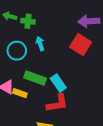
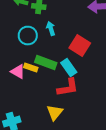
red square: (81, 45) -> (80, 46), moved
yellow rectangle: (20, 93) -> (31, 68), moved

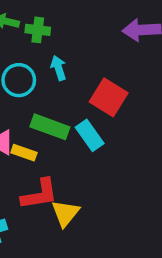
yellow rectangle: (31, 68) -> (24, 153), moved
red L-shape: (68, 88) -> (39, 194), moved

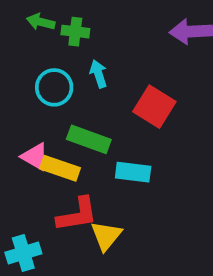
cyan rectangle: (90, 135) -> (133, 172), moved, turned -48
yellow rectangle: (24, 153) -> (60, 168), size x1.4

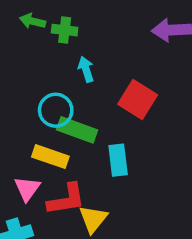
cyan circle: (54, 87) -> (56, 110), moved
pink triangle: (35, 157) -> (27, 189), moved, turned 36
cyan rectangle: (133, 172) -> (118, 160), turned 76

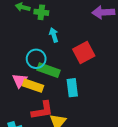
red square: (138, 100) -> (84, 53), turned 30
pink triangle: (27, 189) -> (20, 80), moved

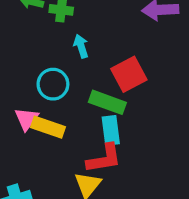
green rectangle: (49, 70) -> (107, 102), moved
red L-shape: (42, 110) -> (104, 158), moved

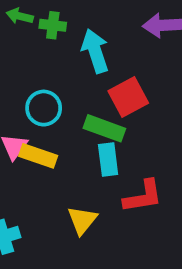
cyan arrow: (81, 46) -> (95, 51), moved, size x1.6
red L-shape: (104, 158) -> (143, 196), moved

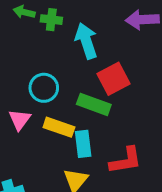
yellow rectangle: (38, 156) -> (59, 127), moved
cyan rectangle: (108, 160) -> (83, 144), moved

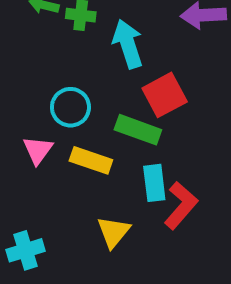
cyan rectangle: (83, 144) -> (154, 183), moved
red L-shape: (126, 161) -> (181, 205), turned -40

